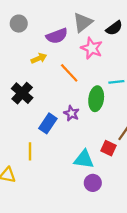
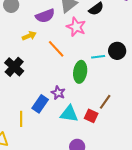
purple star: (71, 113) -> (58, 93), moved
blue rectangle: (48, 123) -> (40, 104), moved
cyan triangle: (84, 159) -> (69, 114), moved

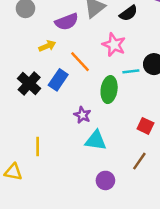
pink star: (76, 27) -> (114, 45), moved
brown line: (105, 102) -> (139, 161), moved
blue rectangle: (40, 104) -> (58, 80), moved
red square: (91, 116) -> (145, 126), moved

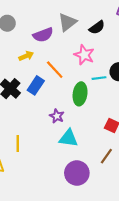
purple circle: (105, 180) -> (77, 173), size x1.5

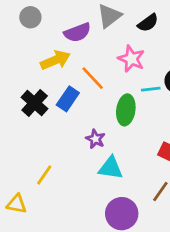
yellow arrow: (26, 56) -> (55, 60), size x1.5
yellow line: (18, 143) -> (44, 175), turned 35

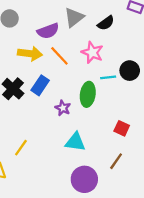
yellow arrow: (55, 60) -> (30, 54), turned 30
orange line: (93, 78) -> (59, 56), moved
purple star: (95, 139) -> (63, 108), moved

